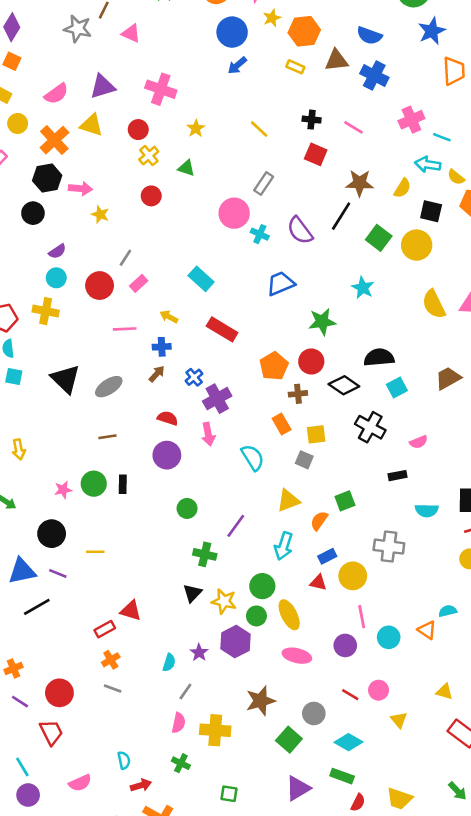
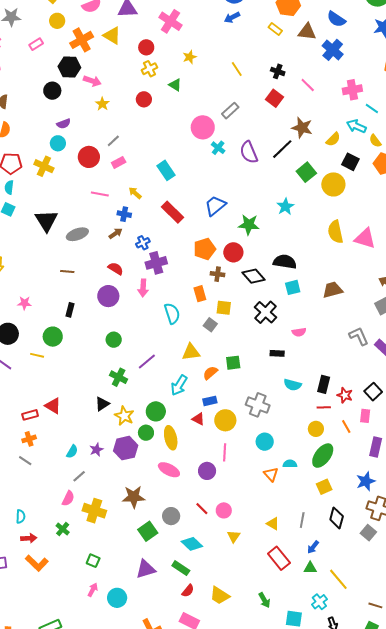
blue trapezoid: (281, 283) -> (215, 206), moved, turned -30
green circle: (94, 484) -> (53, 337), moved
cyan circle: (389, 637) -> (265, 442), moved

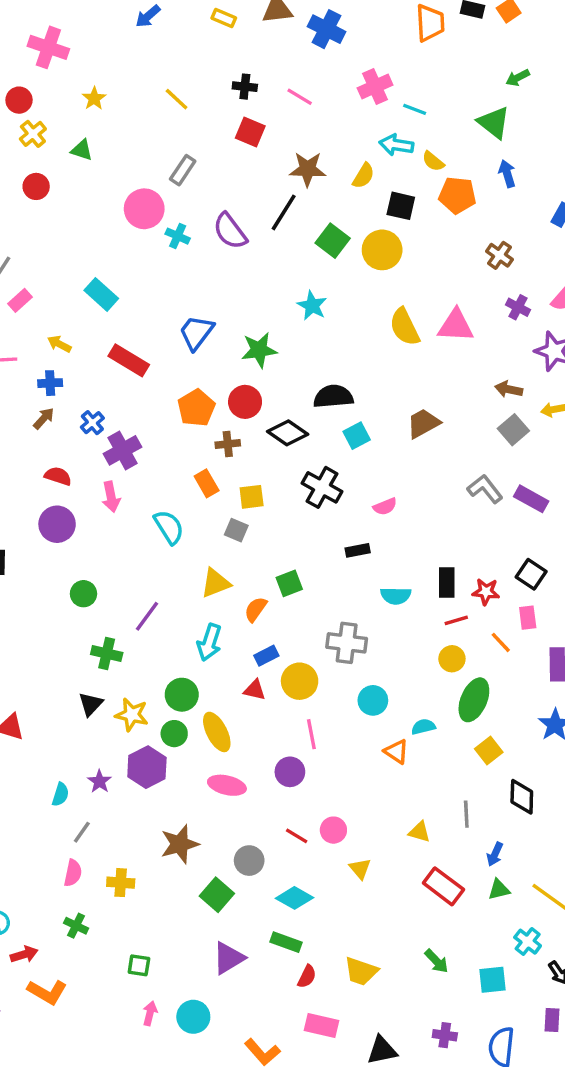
yellow cross: (94, 511) -> (121, 883), size x0.7

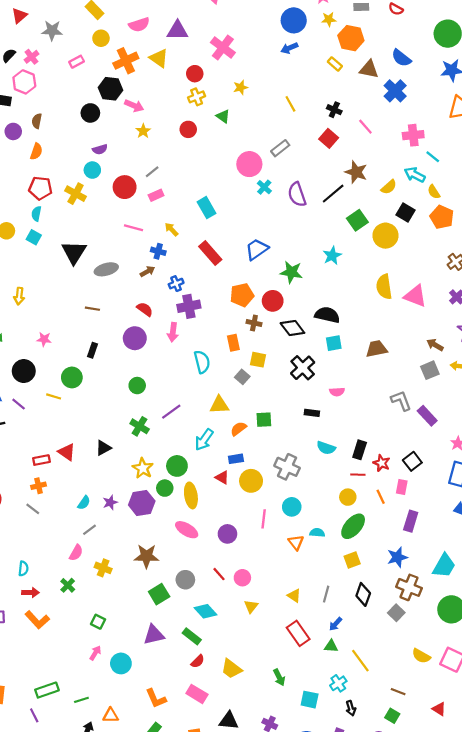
black triangle: (91, 704) -> (103, 448), moved
pink line: (311, 734) -> (264, 519), moved

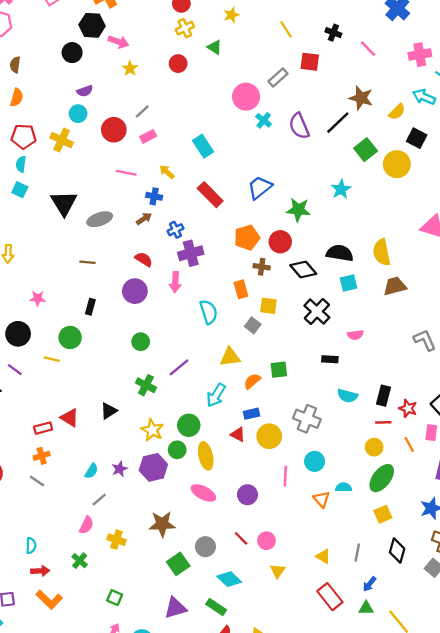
red square: (329, 138) -> (310, 62), moved, turned -30
yellow semicircle: (384, 287) -> (382, 252), moved

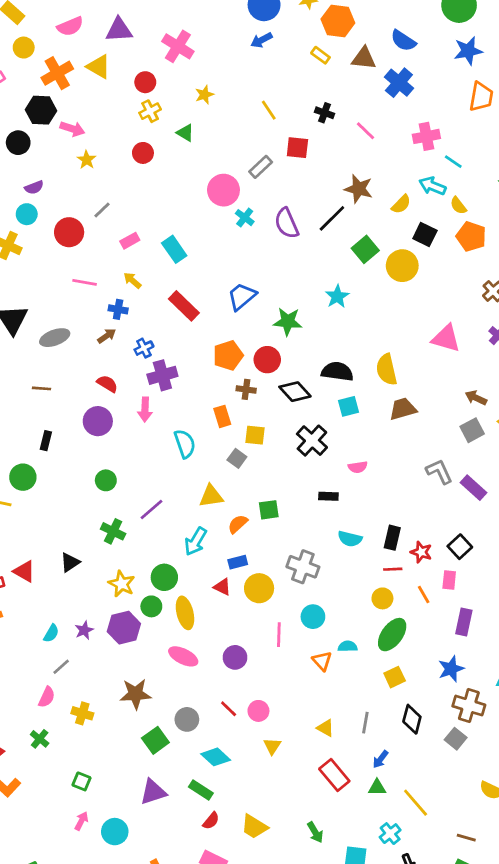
pink rectangle: (148, 136) -> (130, 241), moved

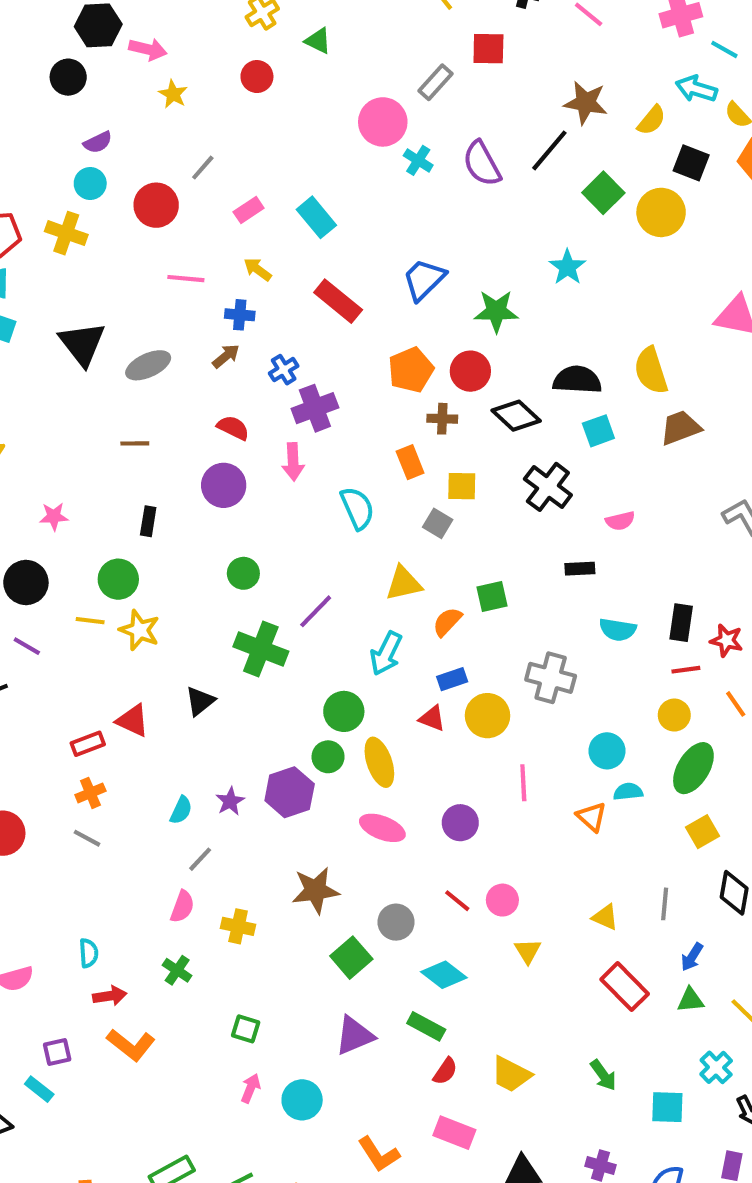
green cross: (113, 531) -> (261, 649), size x1.4
yellow star: (122, 584) -> (140, 630), moved
cyan circle: (313, 617) -> (607, 751), moved

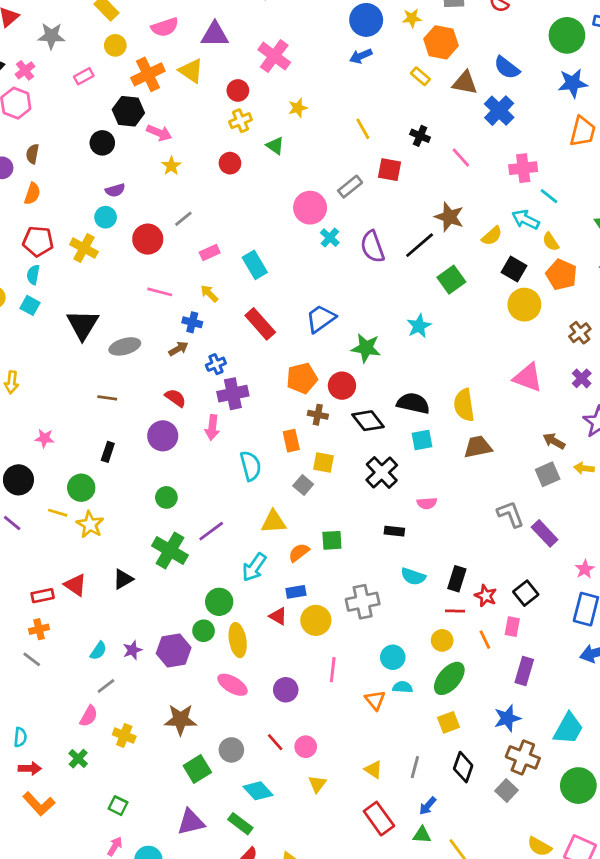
yellow circle: (661, 212) -> (524, 305), moved
gray cross: (551, 678) -> (363, 602), turned -36

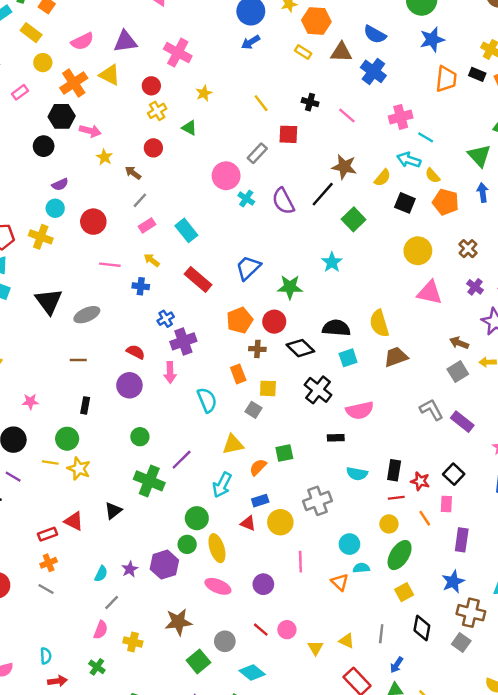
gray line: (183, 219) -> (140, 200), moved
yellow circle: (524, 305) -> (418, 251), moved
brown arrow: (178, 349) -> (133, 173), moved, turned -105
pink semicircle: (427, 503) -> (360, 410), size x1.6
yellow triangle: (317, 784) -> (316, 648), moved

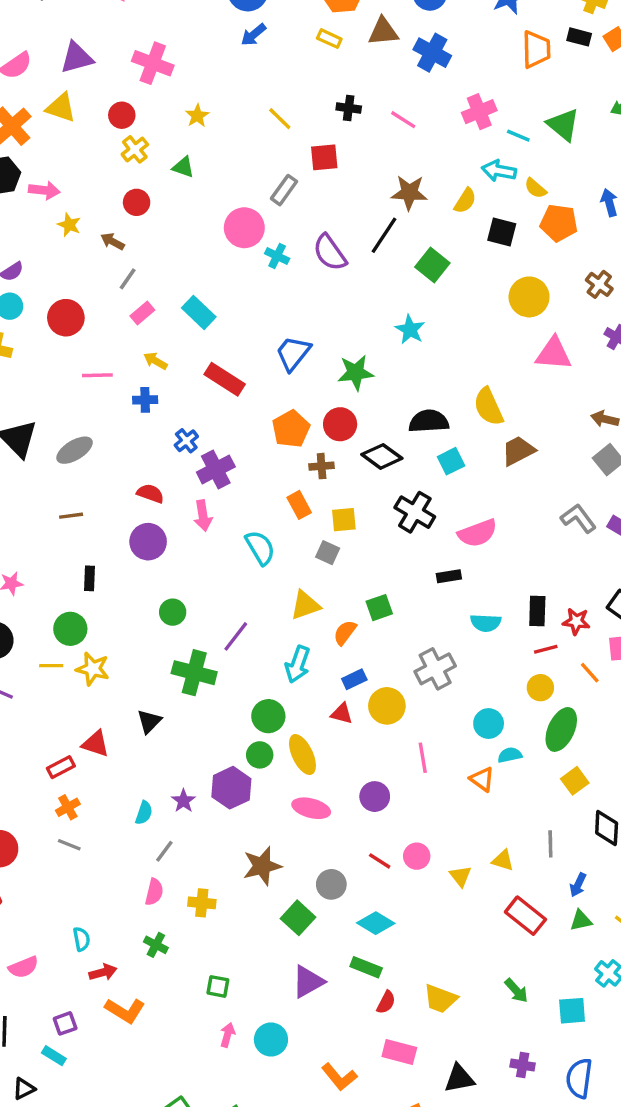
green triangle: (479, 156) -> (563, 125), moved

